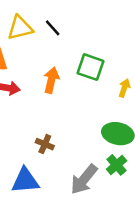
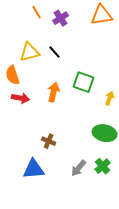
green cross: (117, 165) -> (103, 166), moved
gray arrow: (84, 179) -> (79, 168), size x0.7

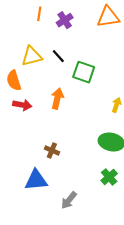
orange line: (37, 12) -> (39, 14), turned 40
green square: (84, 82) -> (84, 72), moved
gray arrow: (79, 168) -> (69, 200), moved

